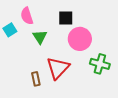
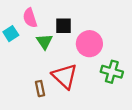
black square: (66, 18) -> (64, 26), moved
red triangle: (58, 68) -> (65, 76), turned -30

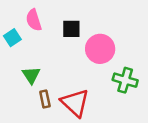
green triangle: (44, 41) -> (31, 75), moved
red triangle: (65, 76) -> (75, 103), moved

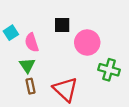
pink semicircle: (34, 20) -> (32, 42), moved
brown rectangle: (45, 99) -> (31, 86), moved

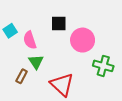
green triangle: (27, 65) -> (36, 62), moved
brown rectangle: (31, 86) -> (22, 76), moved, turned 40

